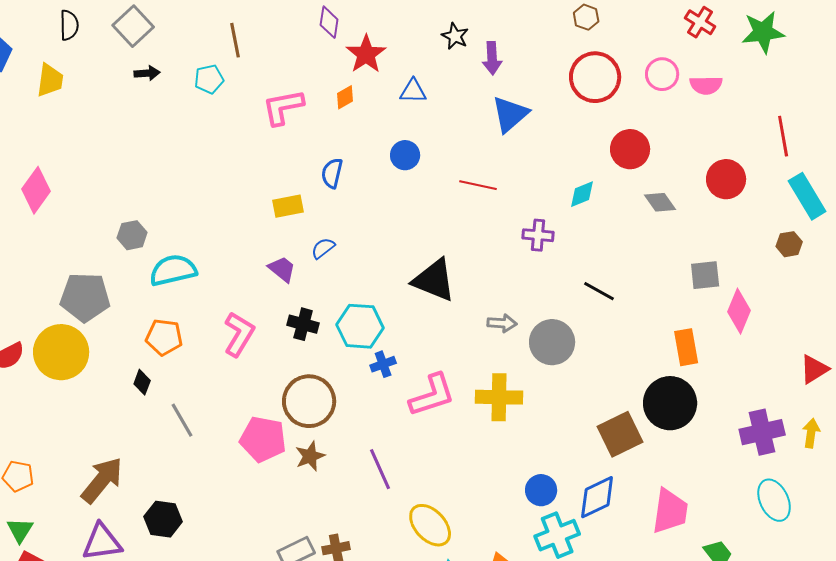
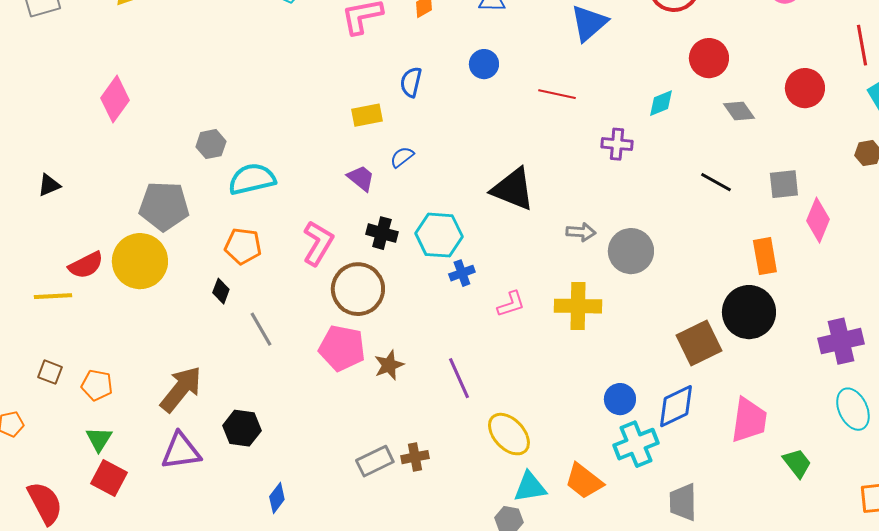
black line: (599, 291) -> (716, 182), moved
pink L-shape: (432, 395) -> (511, 304), size x0.6
brown circle: (309, 401) -> (358, 289), moved

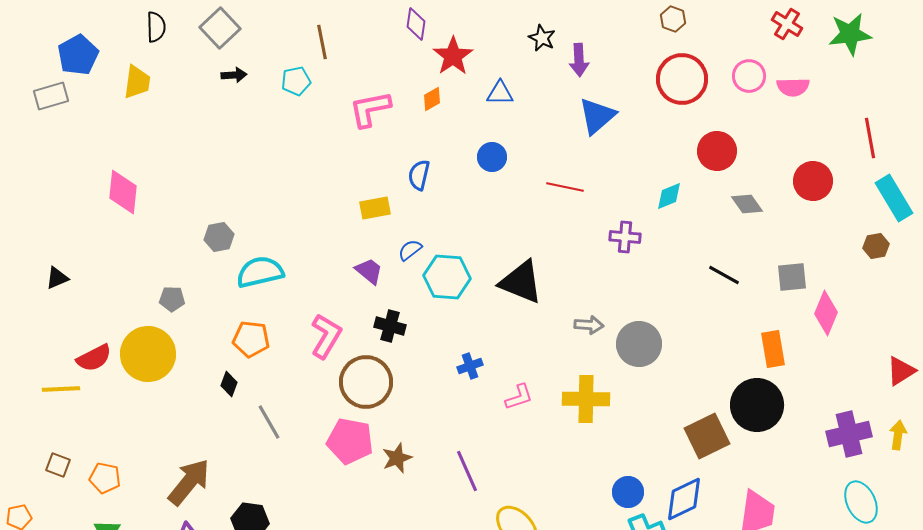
pink diamond: (115, 99) -> (123, 192), turned -30
gray pentagon: (164, 206) -> (172, 299), size x0.5
cyan hexagon: (439, 235) -> (447, 277), moved

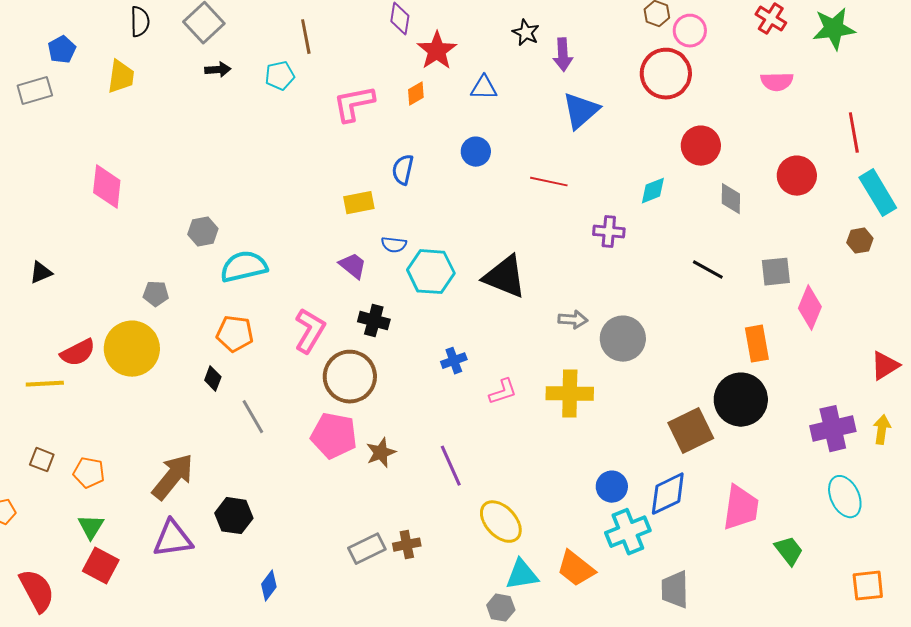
blue pentagon: (78, 55) -> (62, 50), size x0.7
pink circle: (749, 76) -> (690, 31), moved
gray diamond: (747, 204) -> (731, 199), turned 36
blue semicircle: (410, 250) -> (394, 245), turned -135

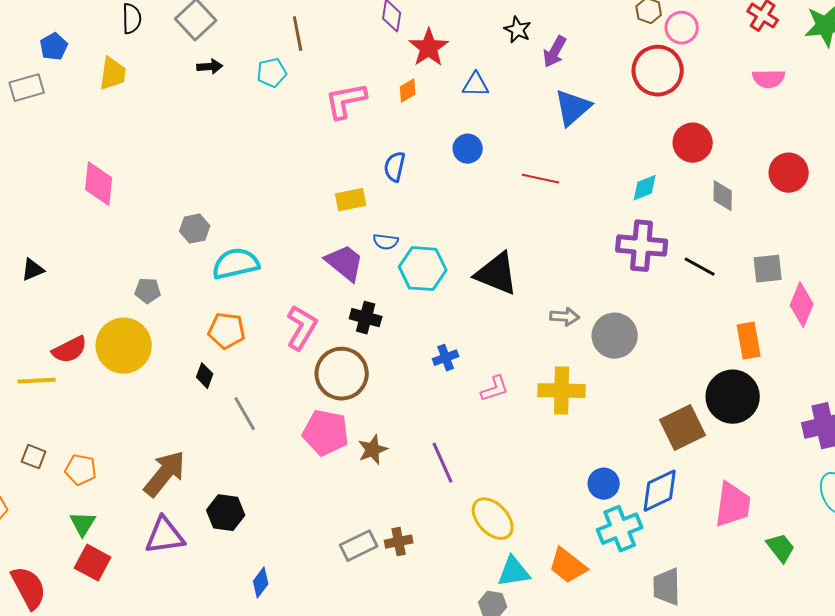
purple arrow: (563, 55) -> (555, 52), turned 32
purple cross: (609, 232) -> (642, 246), moved, size x1.6
purple trapezoid: (353, 266) -> (345, 263), size x1.4

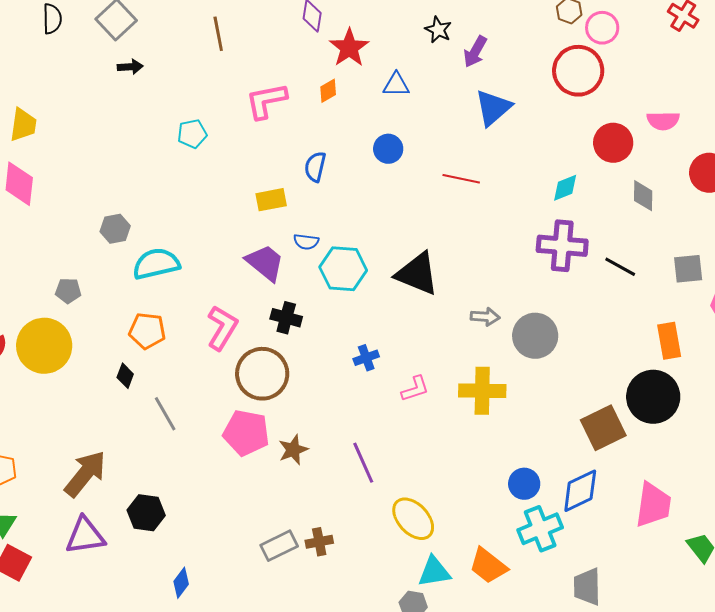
cyan pentagon: (272, 73) -> (192, 134), moved
yellow trapezoid: (113, 74) -> (23, 125), moved
pink semicircle: (769, 79) -> (663, 121), moved

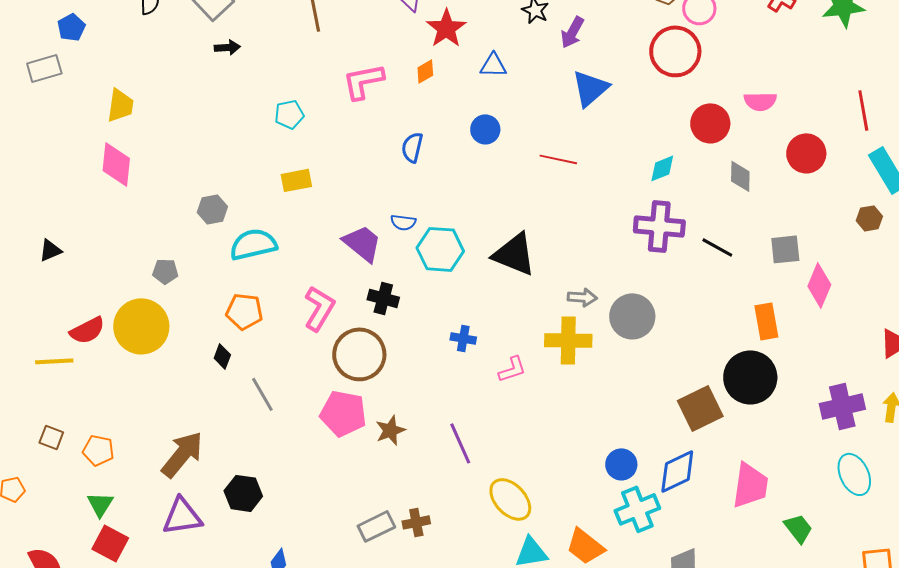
yellow rectangle: (271, 200) -> (296, 180), moved
blue cross: (366, 358) -> (463, 338), turned 30
yellow cross: (482, 391) -> (568, 340), moved

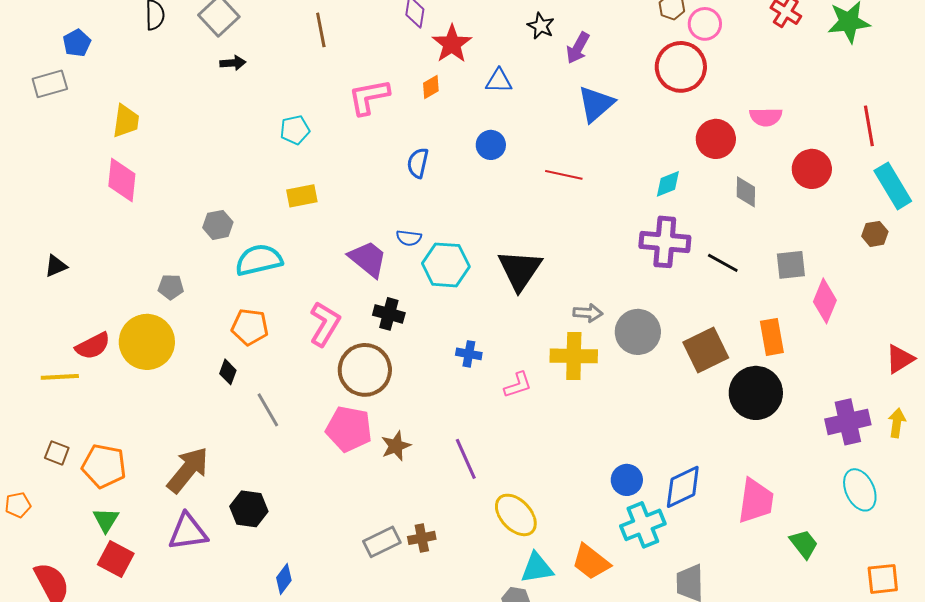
black triangle: (514, 254) -> (520, 270), turned 42
brown square: (700, 408) -> (706, 350), moved
orange pentagon: (98, 450) -> (104, 466), size x1.4

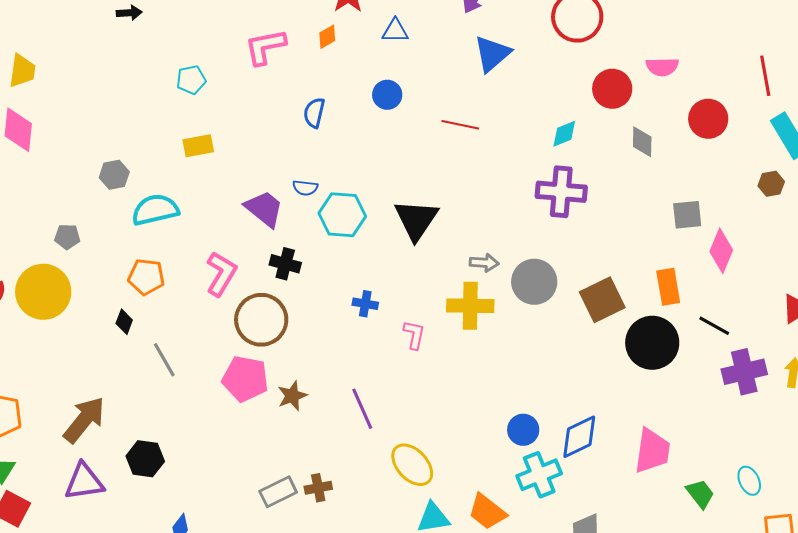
black line: (723, 263) -> (714, 326), moved
pink L-shape: (518, 385) -> (414, 335), turned -60
cyan ellipse: (860, 490) -> (749, 481), moved, size x0.7

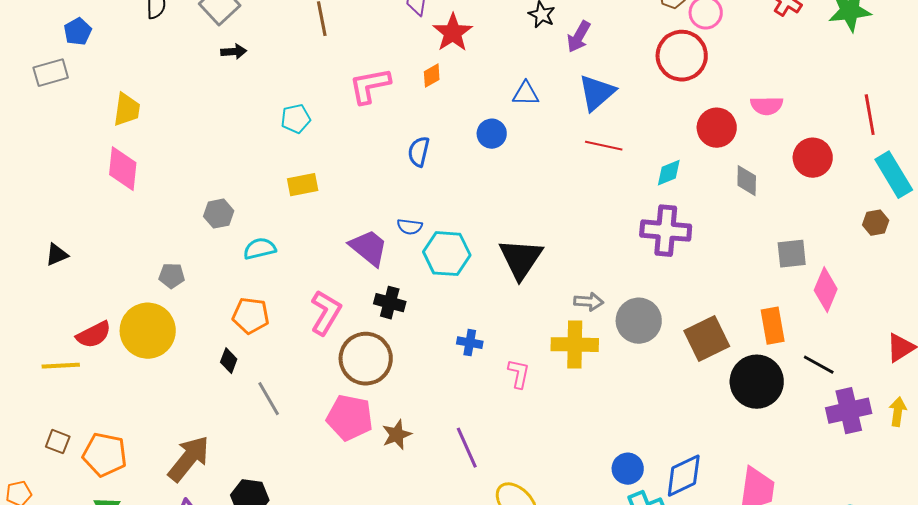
blue triangle: (395, 31) -> (526, 94), moved
red line: (460, 125) -> (604, 146), moved
cyan semicircle: (155, 210) -> (260, 249), size x0.7

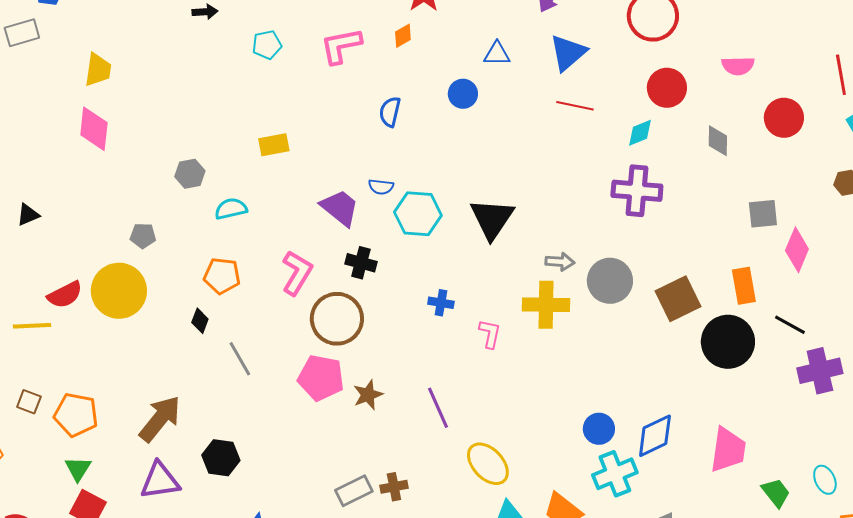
cyan pentagon: (296, 119) -> (267, 45), moved
red circle: (717, 128) -> (667, 88), moved

